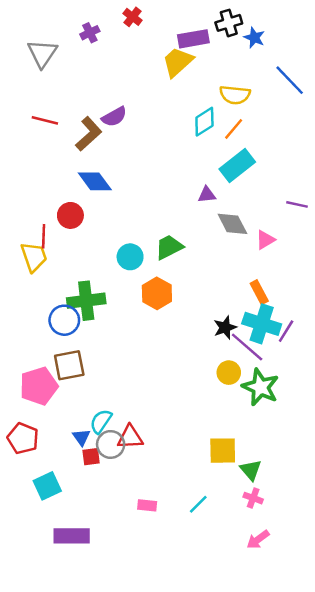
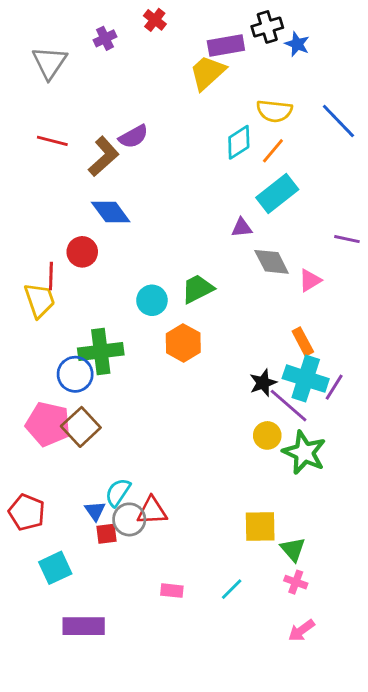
blue line: (290, 80) -> (338, 121), moved
brown square: (69, 365) -> (81, 427), turned -32
pink pentagon: (39, 386) -> (48, 424), moved, turned 30

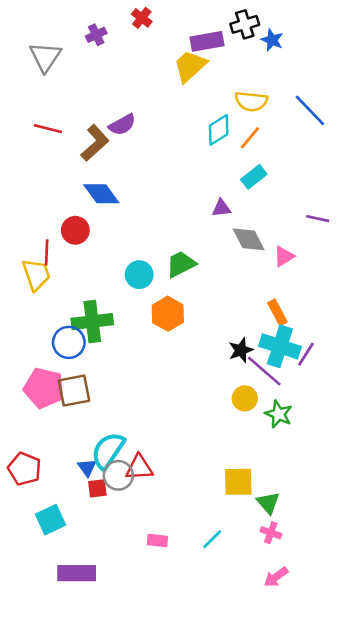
cyan rectangle: (277, 194) -> (254, 177), size x0.7
brown square: (81, 427) -> (74, 391), turned 32
green star: (304, 453) -> (279, 414), size x0.7
cyan semicircle: (118, 492) -> (108, 451), size x1.4

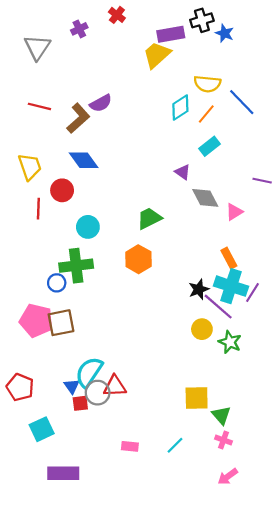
blue line: (310, 110) -> (242, 102), moved
purple triangle: (221, 208) -> (183, 172), turned 42
yellow trapezoid: (36, 275) -> (30, 167), moved
cyan circle: (139, 275) -> (88, 227), moved
blue circle: (69, 342) -> (57, 283), size x0.7

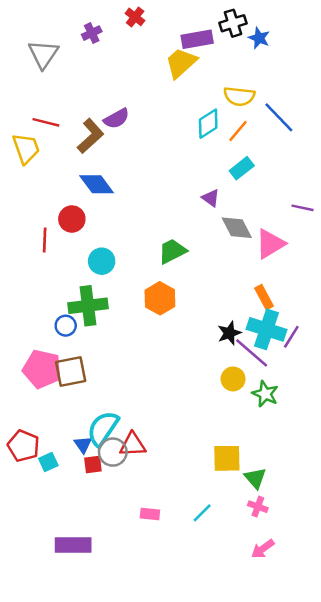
yellow trapezoid: (30, 167) -> (26, 148), moved
pink triangle: (234, 212) -> (270, 244), size x1.5
cyan square: (42, 429) -> (48, 462), moved, size x0.7

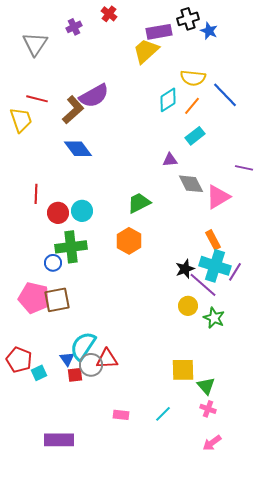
purple semicircle: (116, 119) -> (94, 96), size x1.4
purple triangle: (211, 198) -> (170, 160), turned -42
red circle: (72, 219) -> (58, 213), moved

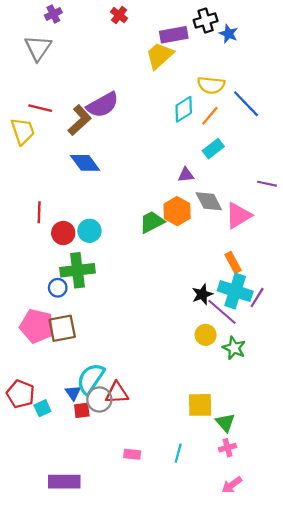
purple cross: (74, 27) -> (53, 14), moved
orange hexagon: (129, 241) -> (177, 211), moved
pink cross: (208, 409) -> (227, 448), turned -35
cyan line: (163, 414) -> (178, 453), turned -30

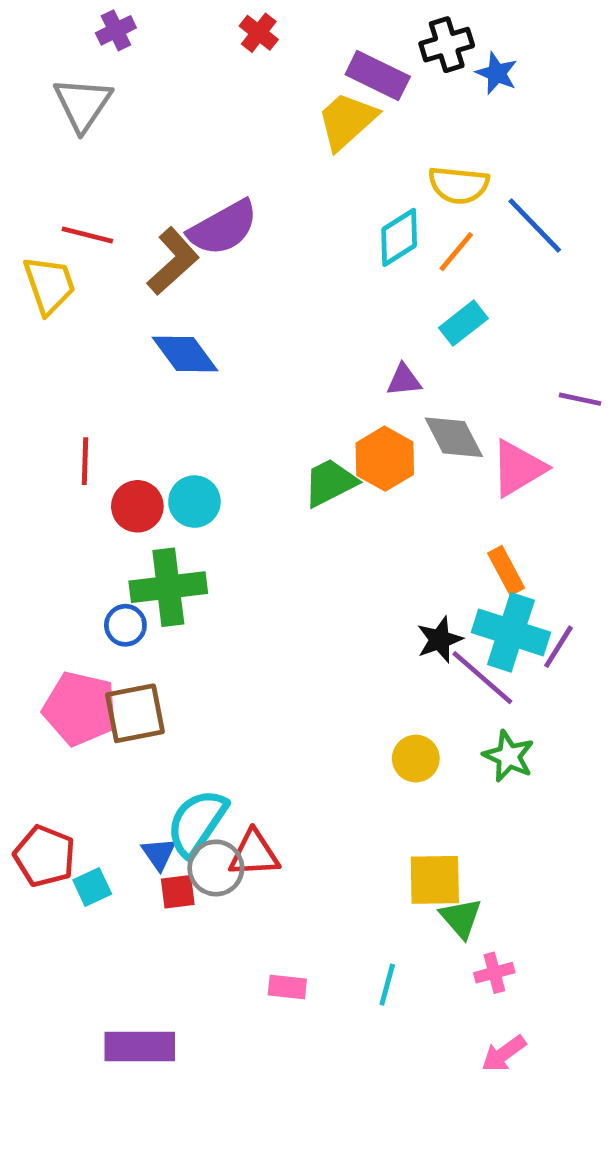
purple rectangle: (174, 35) -> (378, 76), turned 36
yellow circle: (206, 335) -> (416, 759), moved
green triangle: (225, 422) -> (461, 918), moved

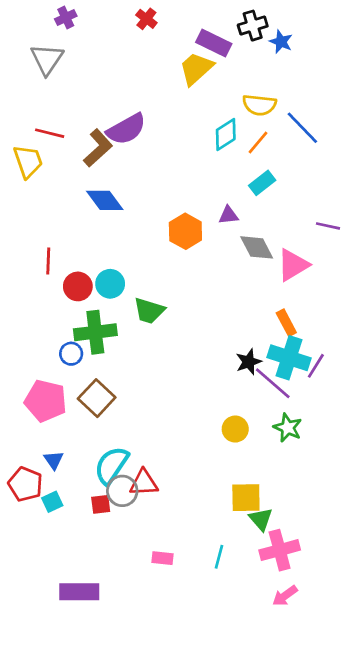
orange hexagon: (385, 459) -> (185, 231), moved
green trapezoid: (330, 482) -> (149, 311), moved, turned -136
brown square: (135, 713) -> (97, 398), moved, turned -36
blue triangle: (159, 854) -> (54, 460), moved
pink cross: (494, 973) -> (280, 550), size x1.8

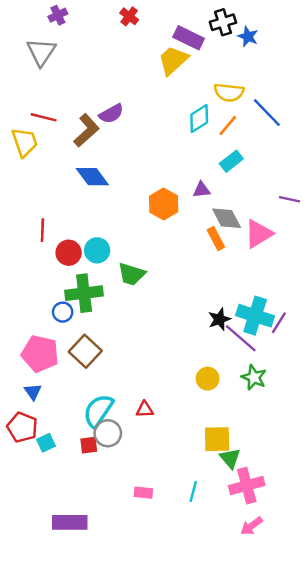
purple semicircle: (126, 129) -> (111, 114), size x0.7
orange rectangle: (286, 323) -> (216, 238), moved
blue triangle: (54, 460) -> (33, 392), moved
red triangle: (144, 483) -> (145, 409), moved, size x0.7

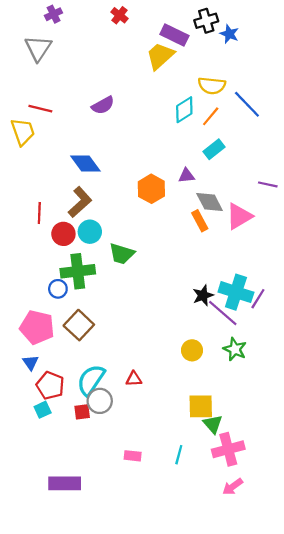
brown L-shape: (86, 130) -> (80, 202), moved
red pentagon: (22, 427) -> (50, 386), moved

